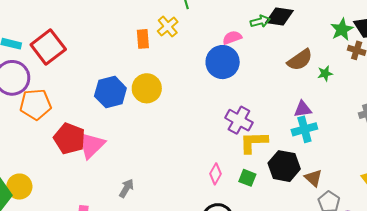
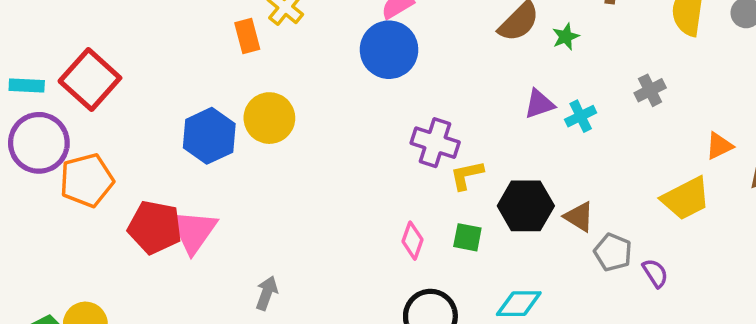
cyan cross: (304, 129) -> (581, 116), moved, size x0.7
yellow L-shape: (254, 142) -> (467, 175), size x0.7

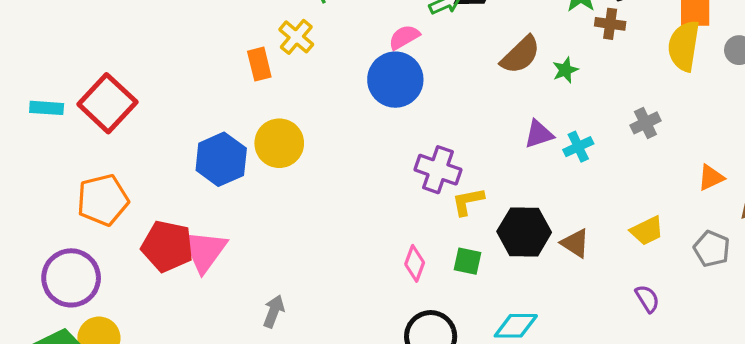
purple circle: (39, 143) -> (71, 278), moved
yellow trapezoid: (686, 198) -> (647, 231), moved, size x0.7
gray pentagon: (613, 252) -> (712, 249), moved

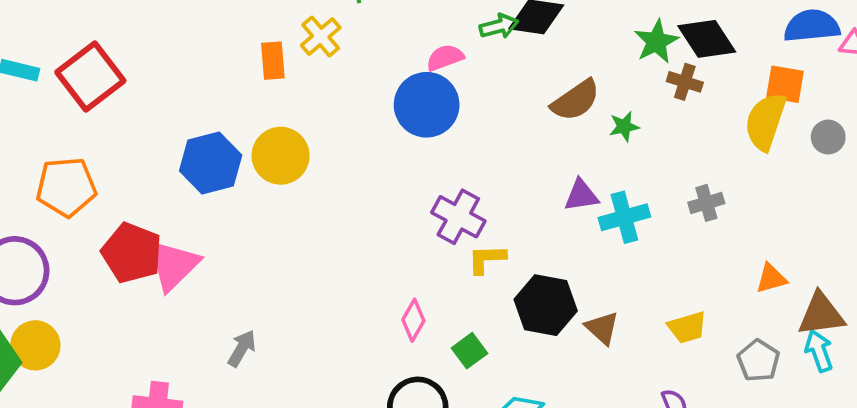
cyan cross: (578, 147) -> (624, 217), size x1.4
green square: (468, 261) -> (469, 351), moved, turned 32

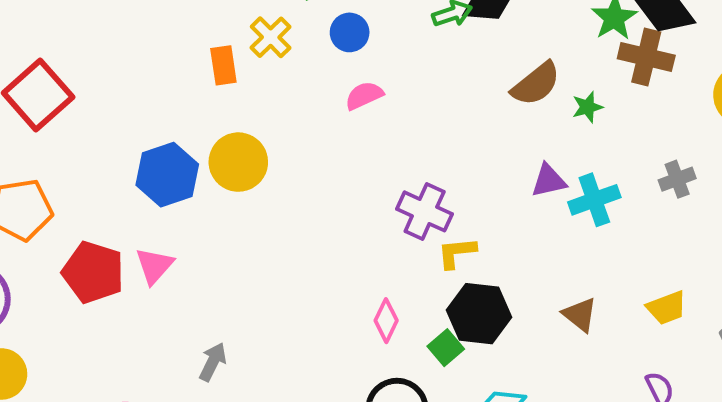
pink semicircle: (445, 58) -> (364, 96), moved
brown cross: (685, 82) -> (646, 57), size x1.5
blue circle: (427, 105) -> (350, 32), moved, size x0.6
pink triangle: (173, 265) -> (154, 266), moved, size x0.7
black hexagon: (546, 305) -> (479, 314), moved

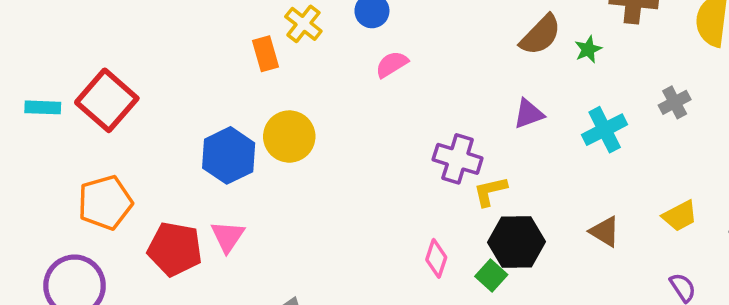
purple triangle: (549, 181) -> (529, 114), moved

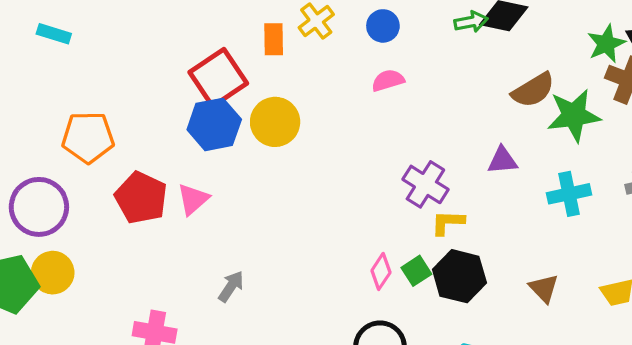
green star: (588, 49) -> (574, 115), size x2.0
red square: (107, 100) -> (218, 78), moved
green square: (491, 275) -> (416, 271), moved

